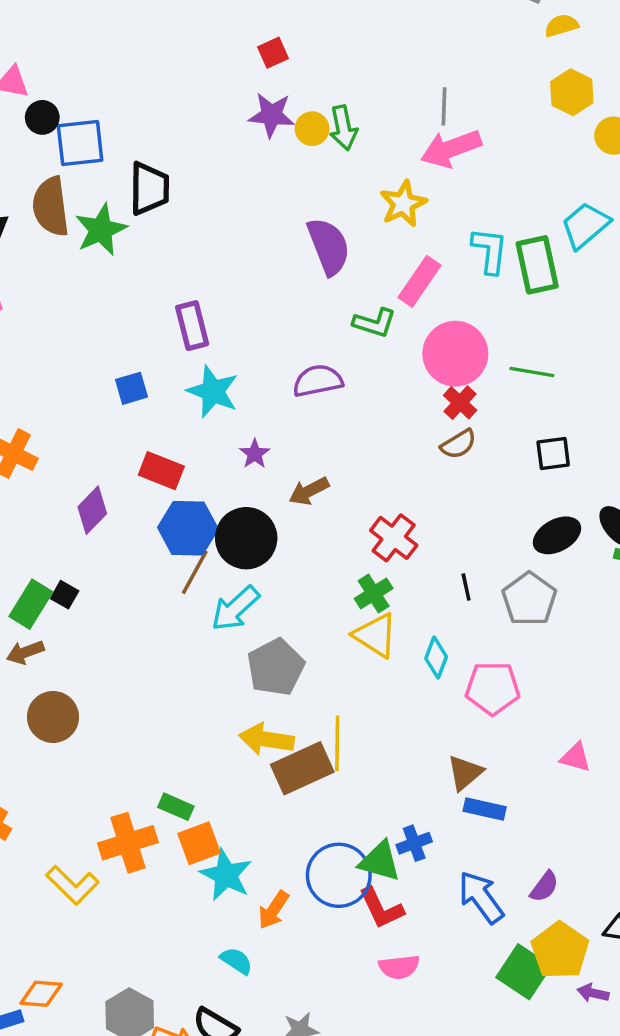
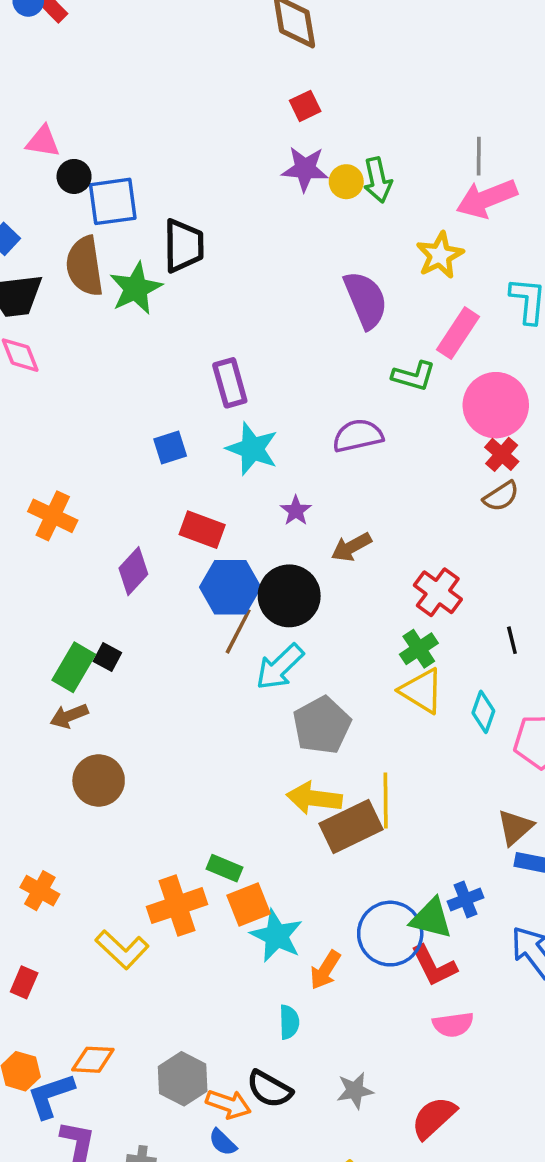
cyan semicircle: (236, 961) -> (289, 1022), turned 56

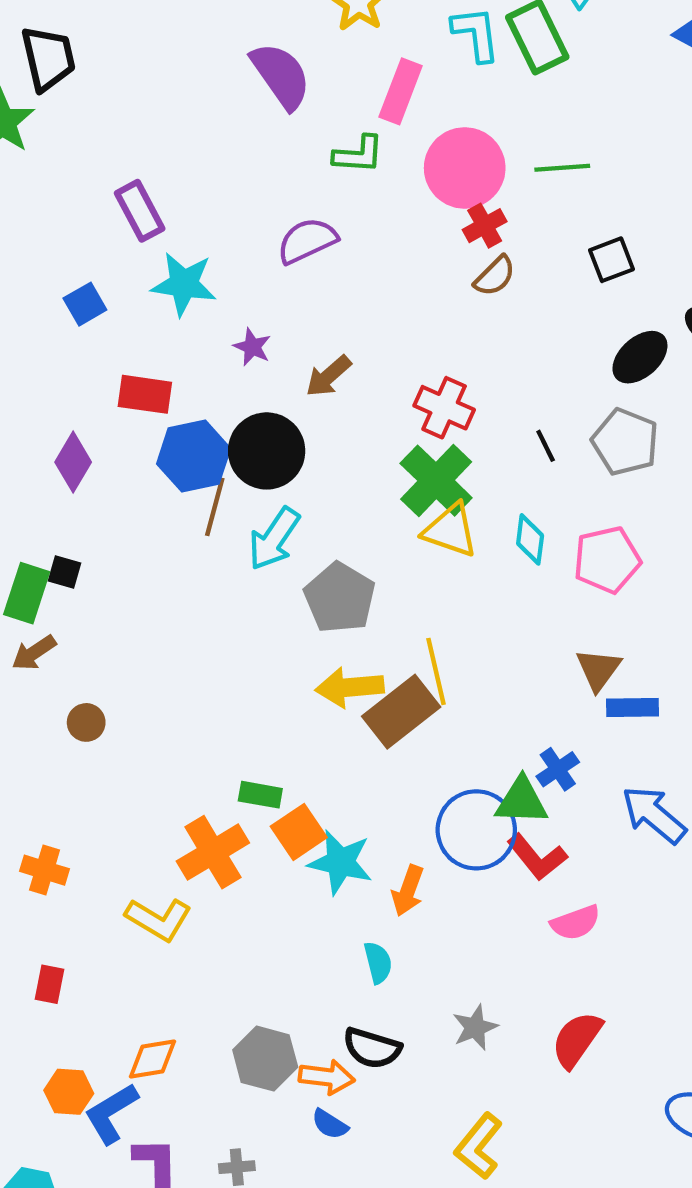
red cross: (502, 454) -> (485, 226), turned 32
green cross: (419, 649) -> (436, 481), size x1.6
brown circle: (99, 781) -> (86, 722), size x0.6

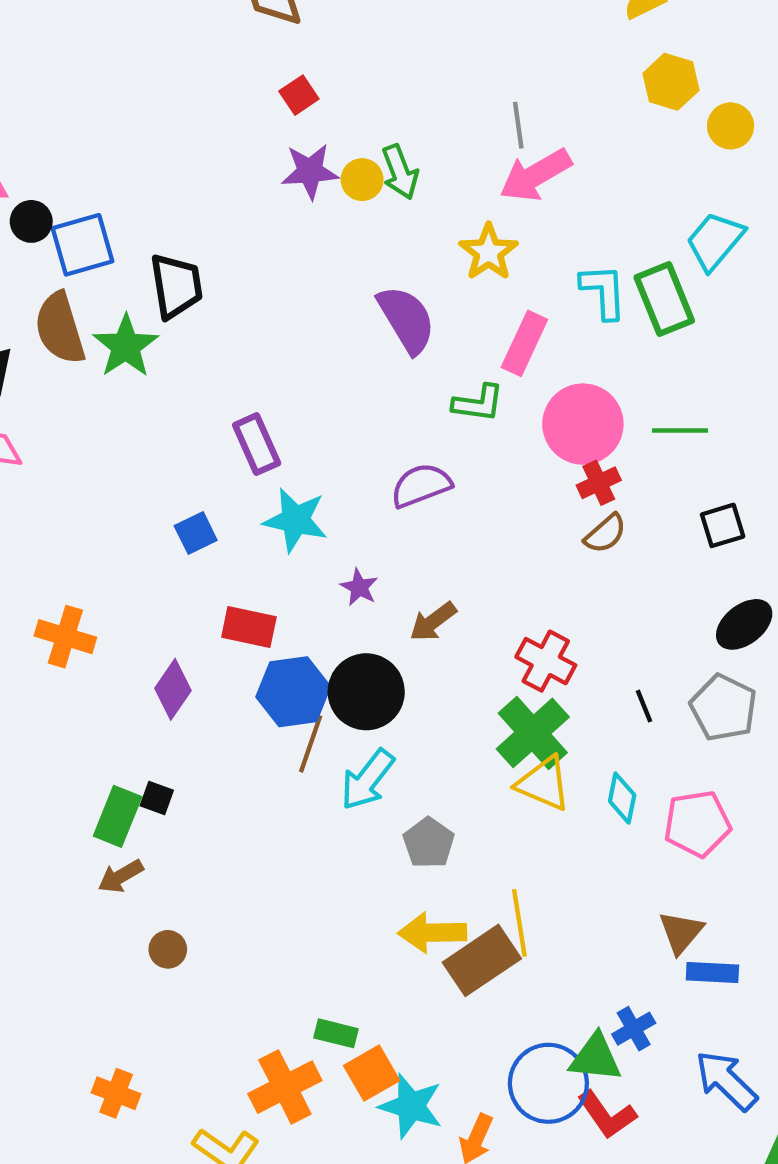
gray pentagon: (340, 598) -> (429, 843), size x0.7

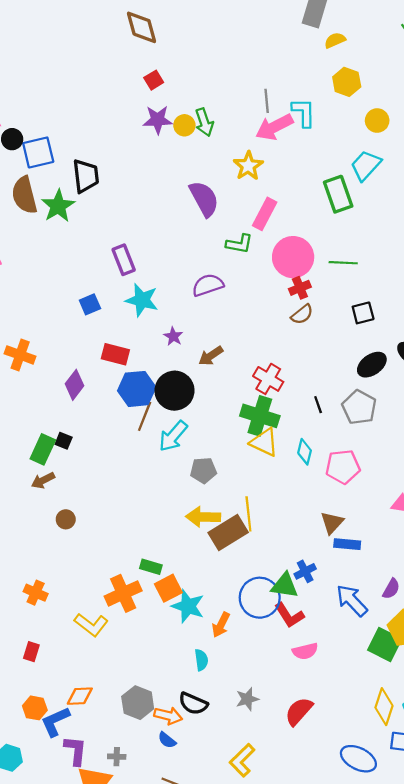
yellow circle: (731, 126) -> (377, 121), moved
cyan L-shape: (603, 291) -> (304, 113), moved
green cross: (533, 733) -> (260, 416), turned -33
gray pentagon: (429, 843) -> (203, 470), turned 30

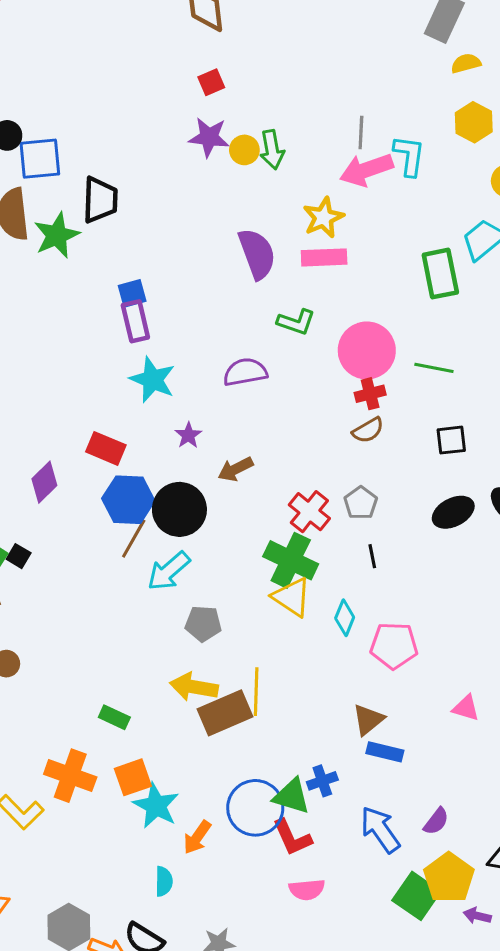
pink rectangle: (265, 214) -> (324, 257), moved, turned 52
blue square: (90, 304) -> (132, 293), moved
gray pentagon: (359, 407) -> (361, 503), moved, size x0.7
green rectangle: (151, 567) -> (114, 717), moved
orange cross: (123, 593) -> (70, 776), turned 36

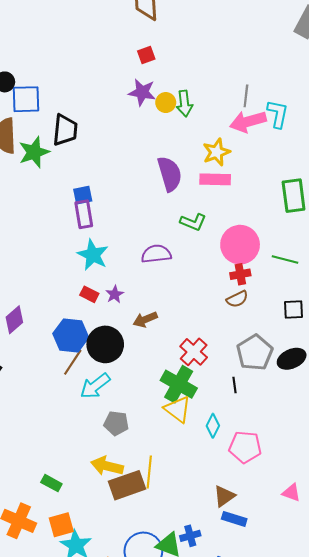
red rectangle: (106, 448) -> (89, 294), moved, size x0.7
gray pentagon: (361, 503) -> (255, 353), moved, size x1.6

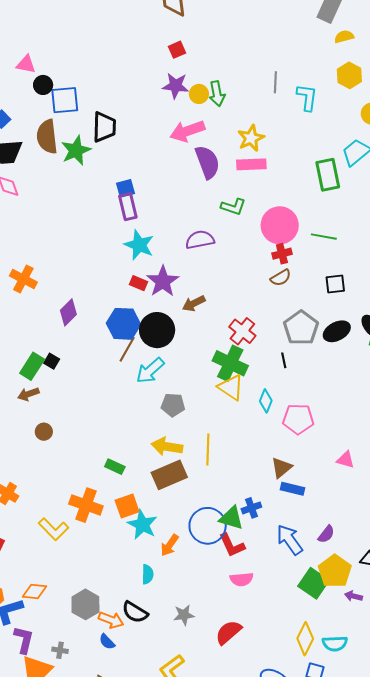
pink arrow: (248, 122) -> (187, 131), moved
purple star: (115, 294) -> (163, 281), size x1.8
brown rectangle: (127, 485) -> (169, 475), moved

